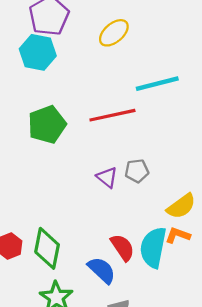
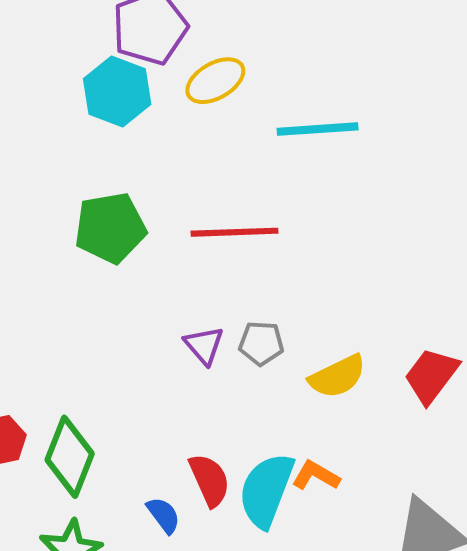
yellow ellipse: (114, 33) -> (215, 81), moved
cyan line: (157, 84) -> (318, 129), moved
yellow semicircle: (181, 206) -> (338, 376), moved
blue semicircle: (102, 270) -> (163, 515), size x0.7

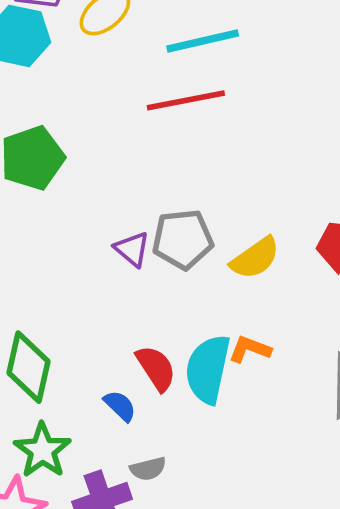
red line: (235, 232) -> (186, 100), moved
gray pentagon: (261, 343) -> (183, 239), size x1.5

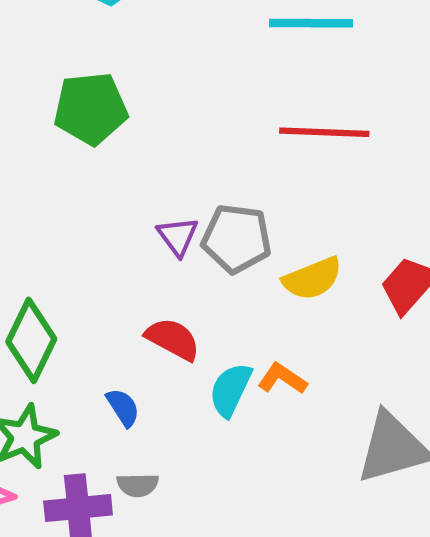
red line: (186, 100) -> (324, 132), moved
red semicircle: (156, 368) -> (173, 339), moved, turned -42
cyan semicircle: (208, 369) -> (230, 390), size x0.7

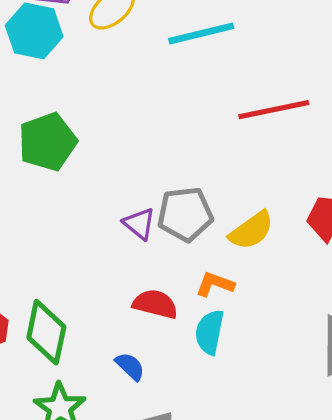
red line: (324, 132) -> (274, 110), moved
orange L-shape: (282, 379) -> (215, 284), moved

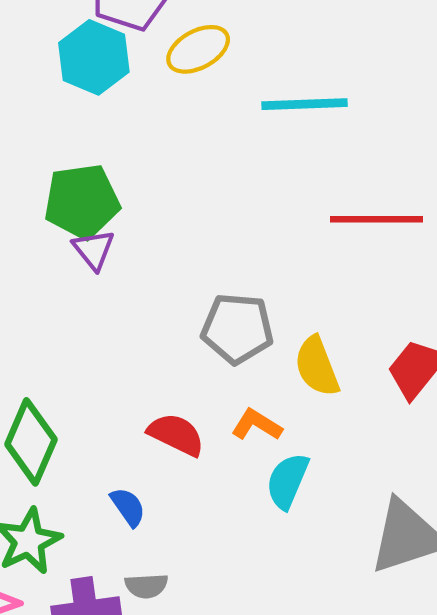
purple triangle: (139, 224) -> (94, 250), moved
yellow semicircle: (251, 230) -> (317, 366), turned 93
cyan semicircle: (210, 332) -> (287, 481), moved

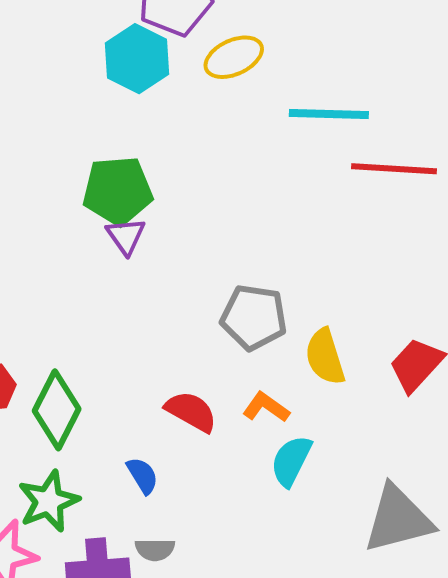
red line: (377, 219) -> (394, 169), moved

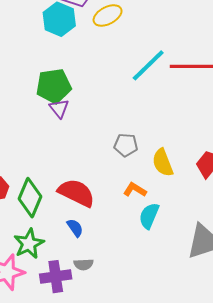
cyan line: (329, 114) -> (148, 65), moved, turned -42
gray pentagon: (254, 317) -> (126, 145), size x0.7
red semicircle: (191, 412) -> (76, 193), moved, size x1.4

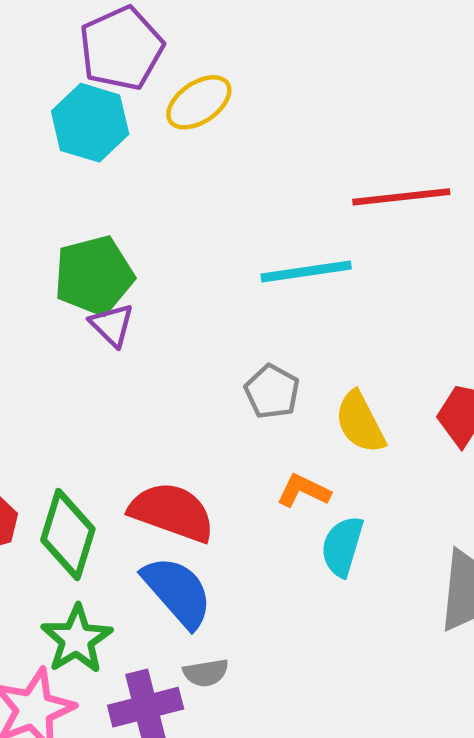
cyan line: (148, 65) -> (306, 272), moved, turned 42
gray pentagon: (126, 145) -> (272, 392), turned 30
blue semicircle: (75, 228) -> (177, 592), size x1.8

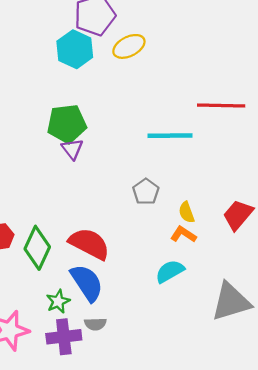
yellow semicircle: (360, 422) -> (187, 212), size x0.7
orange L-shape: (304, 491) -> (183, 234), moved
cyan semicircle: (342, 546) -> (170, 271), turned 36
green star: (77, 639) -> (58, 301), moved, size x0.7

